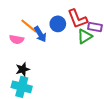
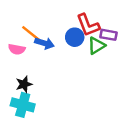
blue circle: (58, 24) -> (75, 37), moved
blue arrow: (40, 34) -> (44, 43), turned -42

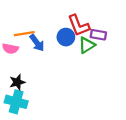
orange line: (31, 34) -> (24, 34), turned -48
blue arrow: (44, 43) -> (37, 43), turned 36

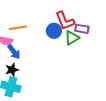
blue arrow: (37, 43) -> (14, 52), moved

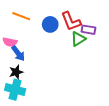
orange line: (18, 28) -> (21, 16), moved, turned 30
blue circle: (54, 31) -> (50, 24), moved

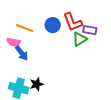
orange line: (21, 16) -> (25, 28), moved
black star: (16, 72) -> (37, 84), moved

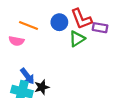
green triangle: (80, 39) -> (77, 39), moved
blue arrow: (22, 53) -> (27, 76), moved

